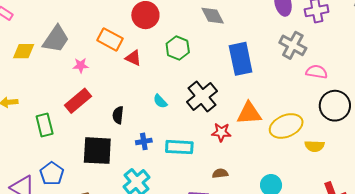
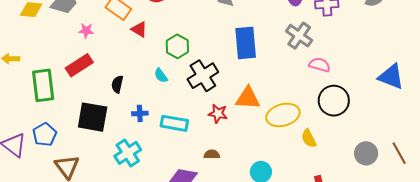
green hexagon: (178, 48) -> (177, 46), moved
green rectangle: (45, 125) -> (43, 85), size x1.4
yellow semicircle: (315, 146) -> (309, 138), turned 54

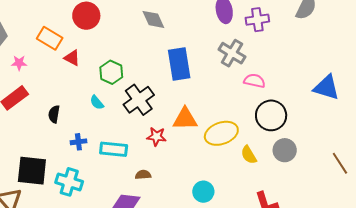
black square: (93, 117) -> (32, 171), moved
cyan cross: (128, 153) -> (69, 182), turned -36
gray circle: (366, 153) -> (285, 150), moved
brown semicircle: (212, 154) -> (143, 175), moved

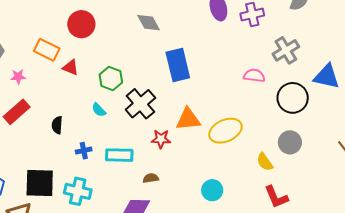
gray cross: (232, 53) -> (286, 50), moved, turned 32
black circle: (271, 115) -> (293, 98), moved
yellow semicircle: (249, 155) -> (265, 162), moved

